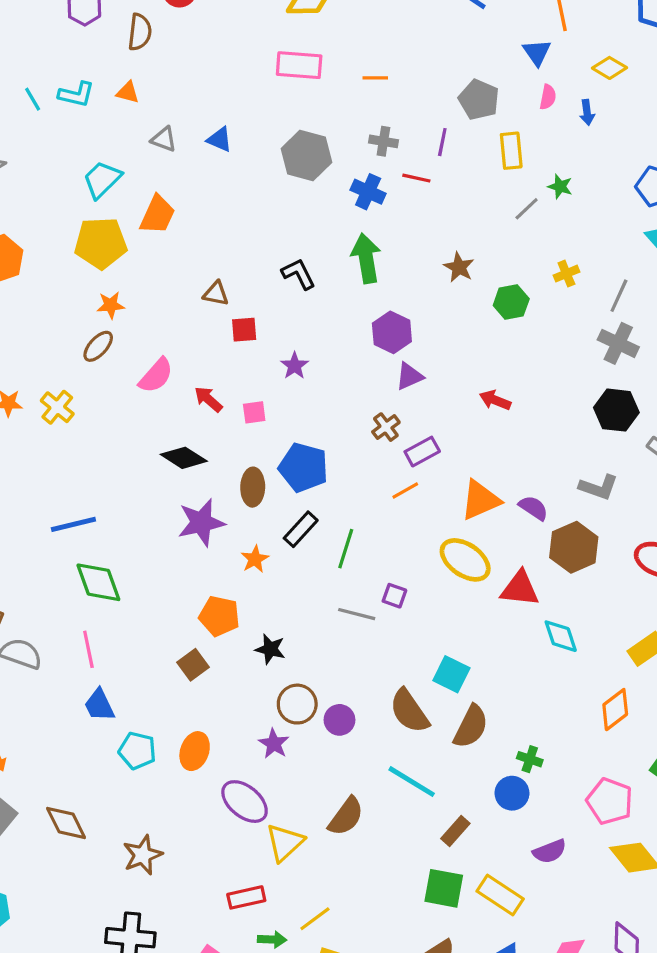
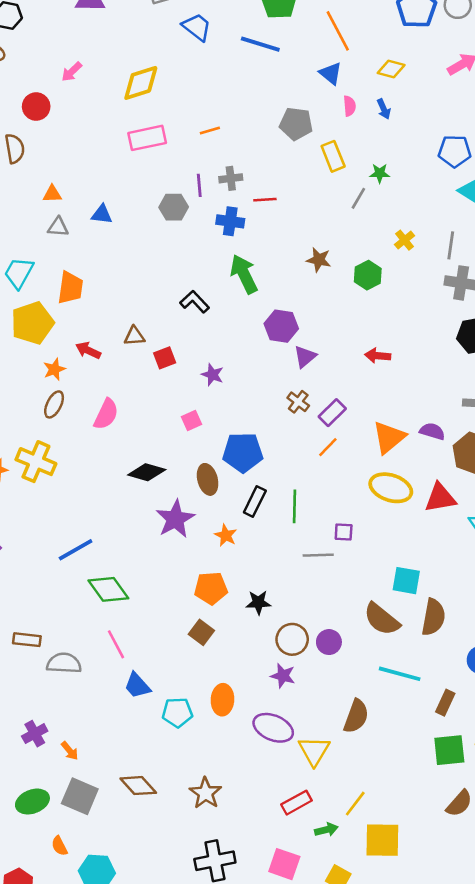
orange triangle: (128, 92) -> (52, 194), moved
purple line: (442, 142) -> (199, 185), moved
gray hexagon: (306, 155) -> (174, 207), size x0.7
red arrow: (208, 399) -> (88, 350), moved
yellow cross: (57, 407) -> (36, 462), size x1.4

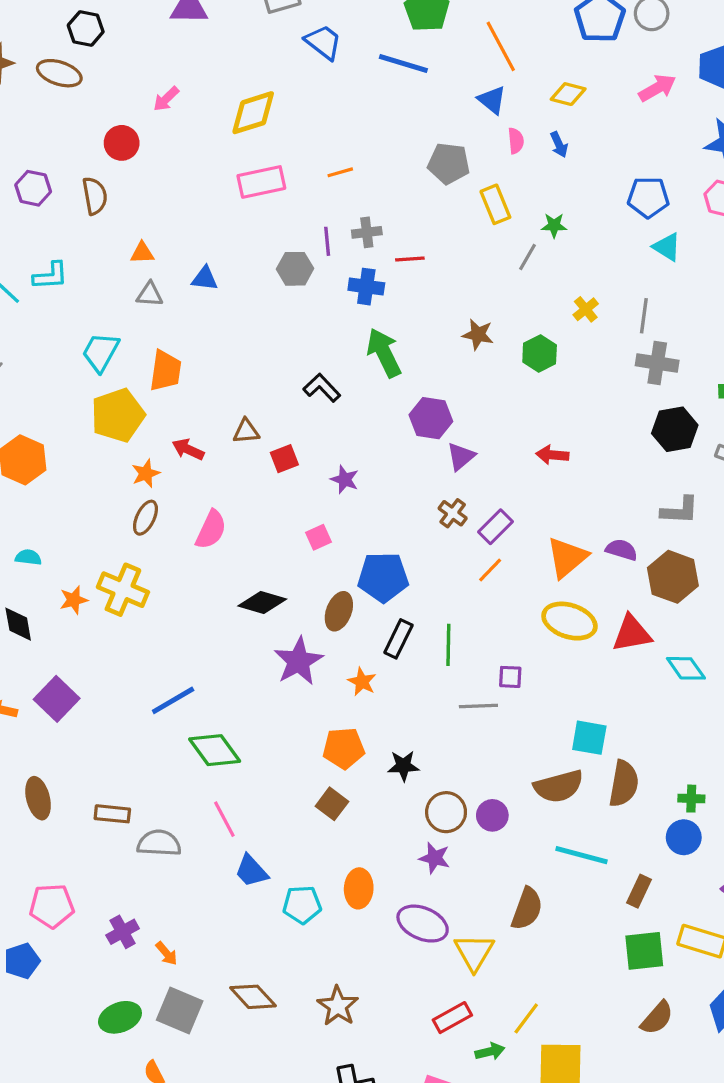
brown ellipse: (208, 479) -> (339, 611), turned 36
brown semicircle: (382, 619) -> (559, 786), turned -54

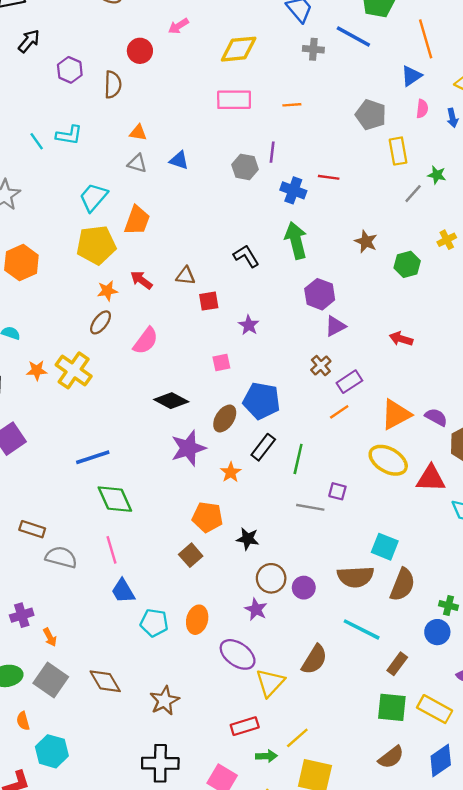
blue triangle: (492, 100) -> (411, 76), turned 35
gray cross: (367, 232) -> (313, 49), moved

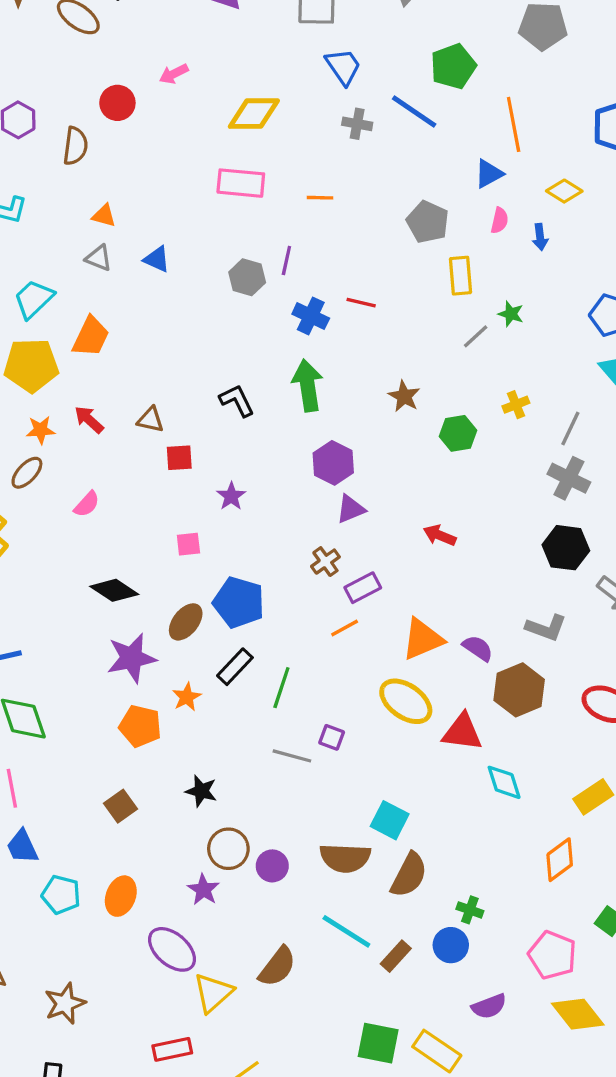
pink semicircle: (146, 341) -> (87, 504), size x0.7
orange pentagon: (208, 517) -> (140, 726), moved
brown rectangle: (397, 664) -> (396, 956), moved

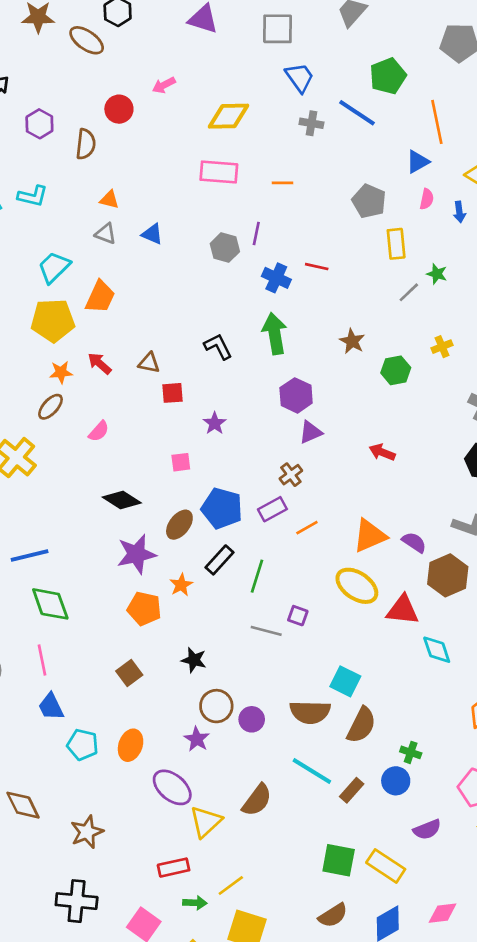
purple rectangle: (363, 588) -> (272, 509), moved

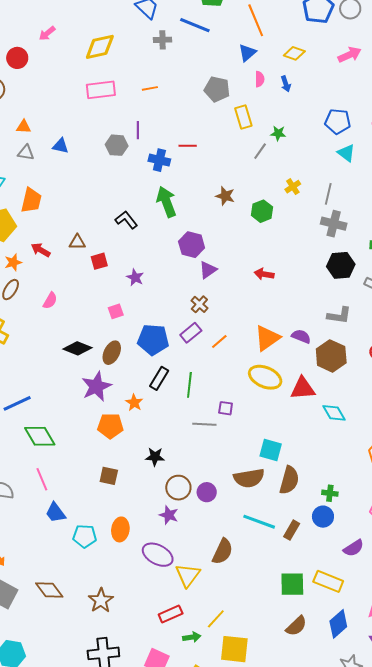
brown ellipse: (179, 525) -> (112, 353), moved
brown square: (129, 673) -> (109, 476), turned -30

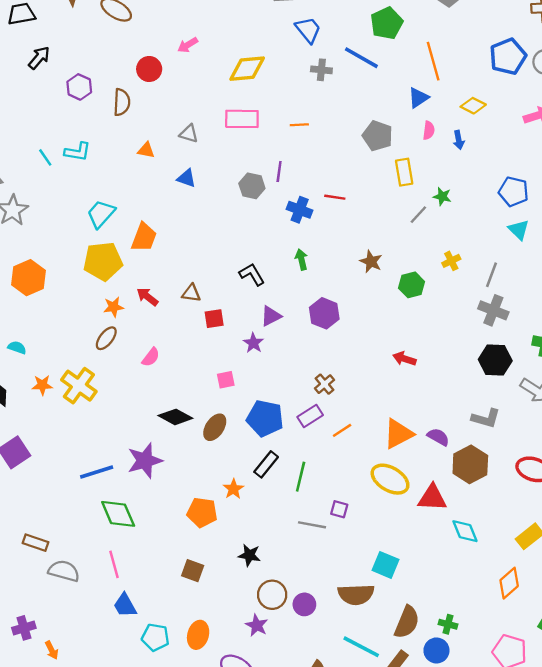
gray triangle: (26, 153) -> (189, 134), moved
green arrow: (166, 202) -> (301, 259), size x0.6
purple triangle: (208, 270) -> (271, 316), moved
purple star: (96, 386) -> (145, 461), moved
brown semicircle: (289, 480) -> (407, 622), moved

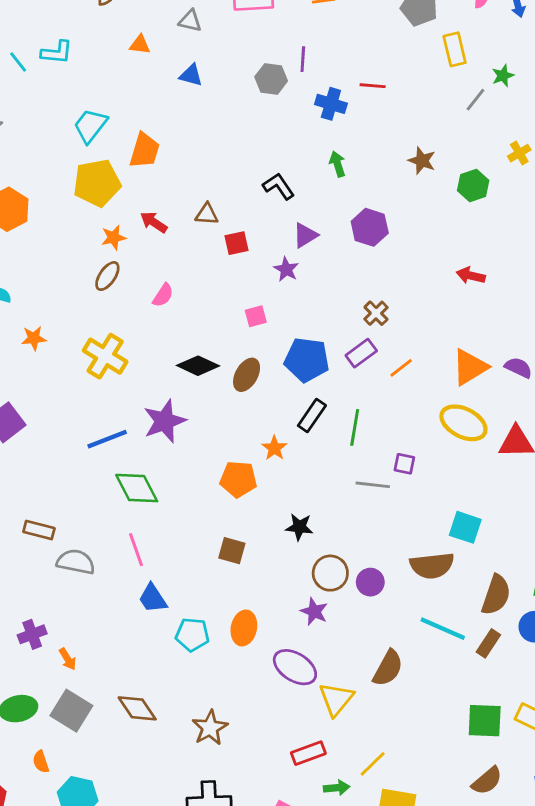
green star: (442, 196) -> (503, 76), turned -30
yellow cross: (79, 386) -> (105, 356), moved

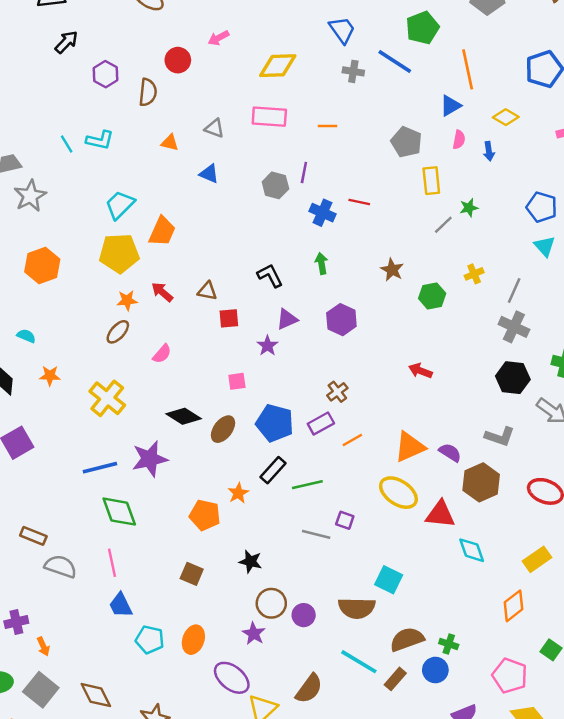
green line: (355, 427) -> (307, 485), turned 60
brown semicircle: (496, 595) -> (407, 639), turned -136

